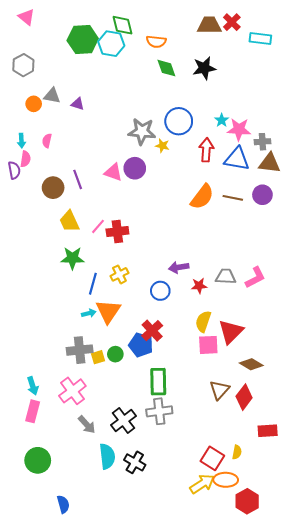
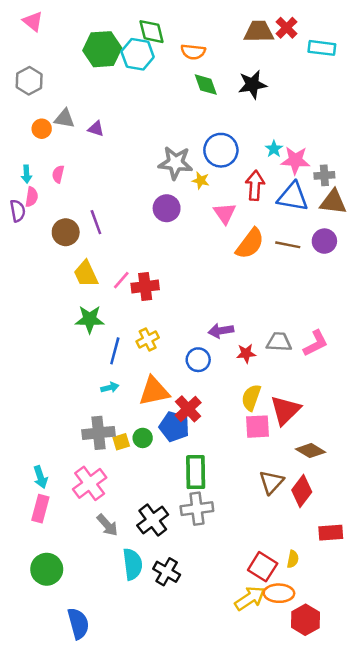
pink triangle: (113, 172) -> (225, 213), moved, turned 36
orange triangle: (108, 311) -> (154, 391), moved, turned 44
blue semicircle: (63, 504) -> (78, 623), size x1.4

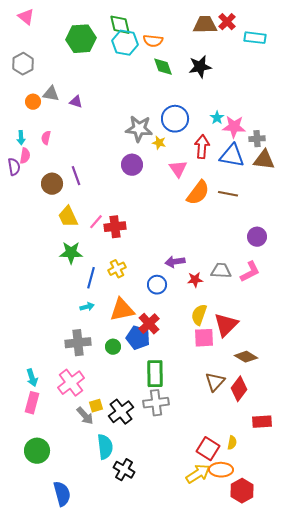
cyan hexagon: (138, 54) -> (125, 43), moved
purple circle: (324, 241) -> (257, 237), moved
yellow square: (121, 442) -> (96, 406), moved
black cross: (167, 572) -> (124, 470), moved

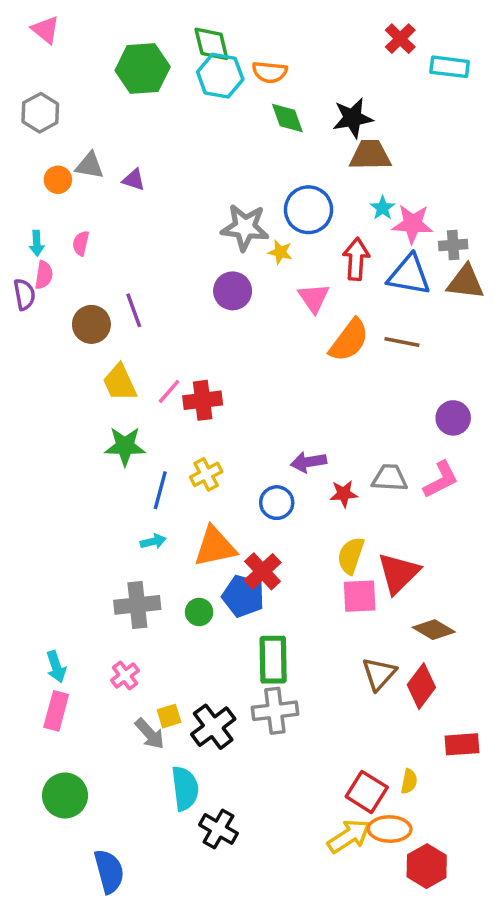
brown trapezoid: (205, 25) -> (370, 155), moved
pink cross: (71, 383) -> (125, 676), size x0.6

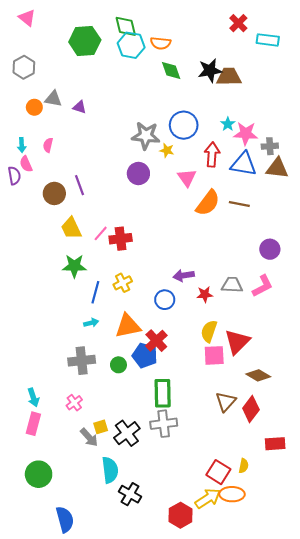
brown trapezoid: (370, 155) -> (229, 77), moved
pink semicircle: (44, 275) -> (26, 164), turned 147
red hexagon: (427, 866) -> (180, 515), moved

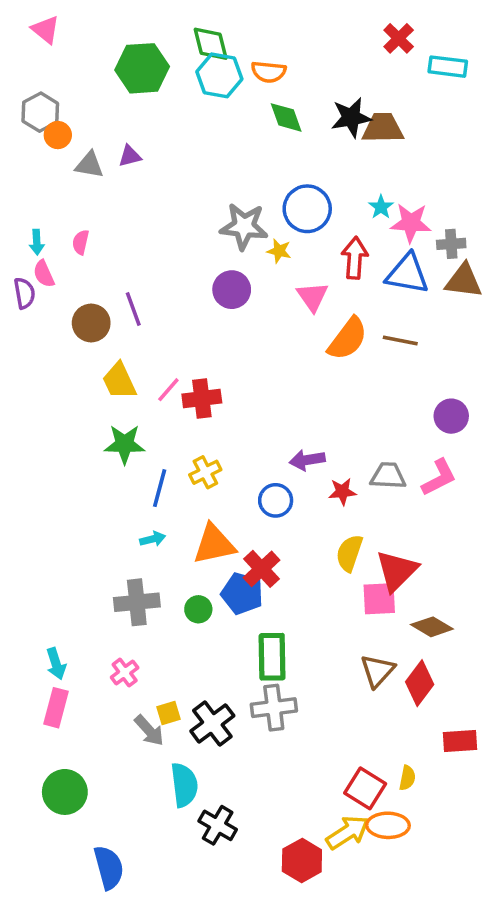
orange circle: (34, 107) -> (58, 135), moved
purple triangle: (80, 107) -> (130, 156), moved, turned -32
pink square: (214, 355) -> (379, 599), moved

